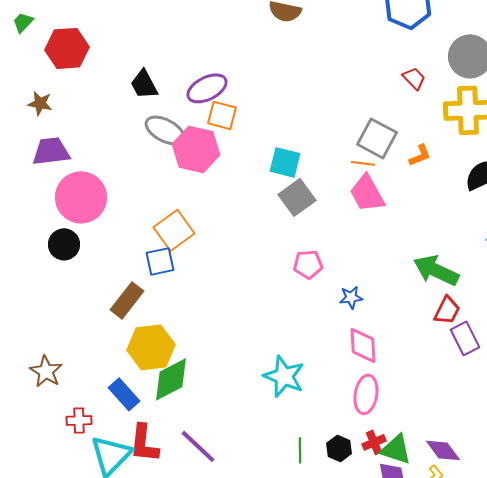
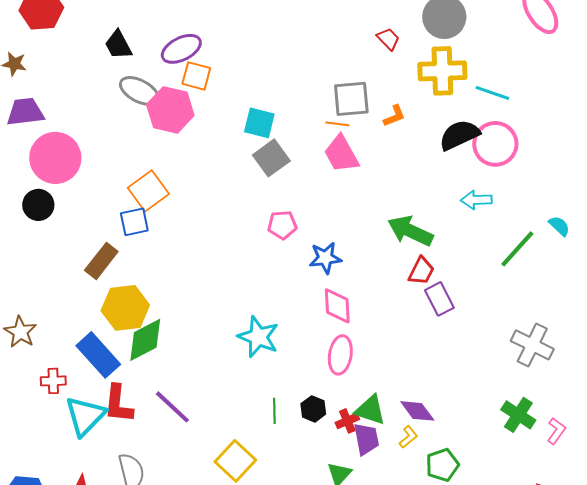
gray square: (377, 138) -> (351, 99), turned -33
blue star: (351, 297) -> (325, 258), size x1.4
blue rectangle: (124, 394) -> (98, 355), size x1.4
red cross: (374, 442) -> (347, 421), moved

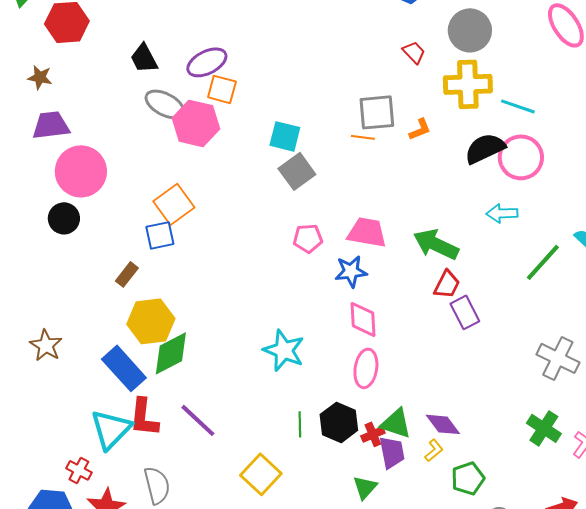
pink trapezoid: (341, 154) -> (367, 232), moved, turned 129
brown rectangle: (101, 261) -> (127, 274), size x0.7
red cross: (53, 381) -> (79, 470), moved, turned 30
black hexagon: (313, 409) -> (339, 422), size x1.5

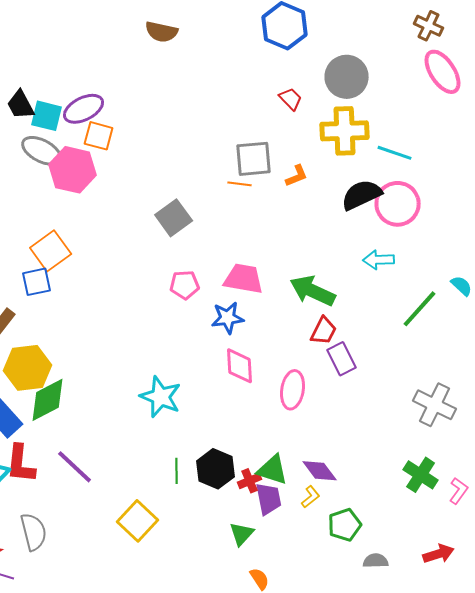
cyan square: (285, 136) -> (47, 116), moved
pink ellipse: (366, 368) -> (293, 390), moved

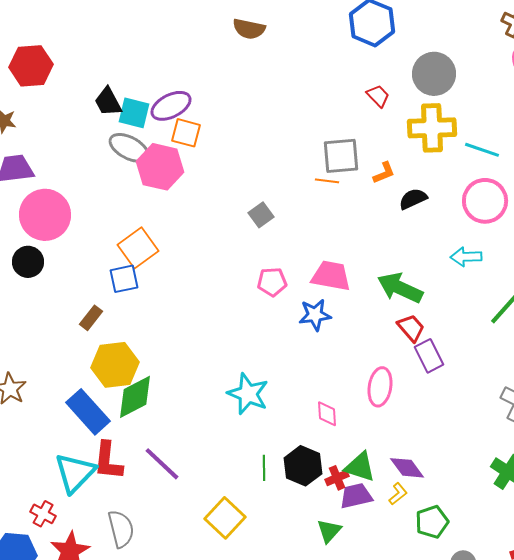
black semicircle: (362, 195) -> (413, 199), moved, size x0.7
gray square: (174, 218) -> (261, 215), size x0.7
red trapezoid: (324, 331) -> (411, 328), turned -68
pink diamond: (240, 366) -> (327, 414), moved, size x0.7
purple trapezoid: (269, 499) -> (356, 496), turned -92

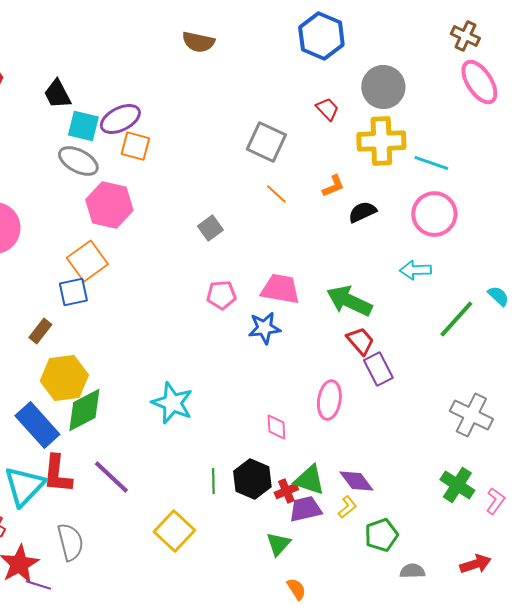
black trapezoid: (108, 102) -> (57, 94), moved
gray square: (341, 156) -> (266, 142), moved, turned 30
pink hexagon: (160, 167) -> (109, 205), moved
orange line: (327, 181) -> (276, 194), turned 35
cyan star: (248, 394) -> (172, 403), moved

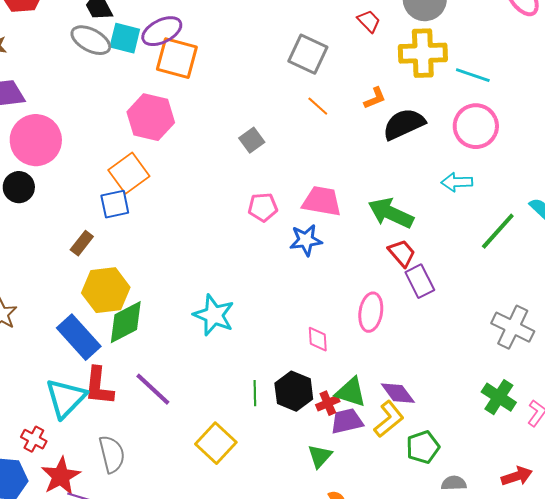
orange square: (135, 146) -> (177, 58), size x1.4
gray ellipse: (78, 161) -> (91, 40), moved
black semicircle: (362, 212) -> (404, 124), size x1.5
yellow L-shape: (347, 507) -> (389, 419), size x1.6

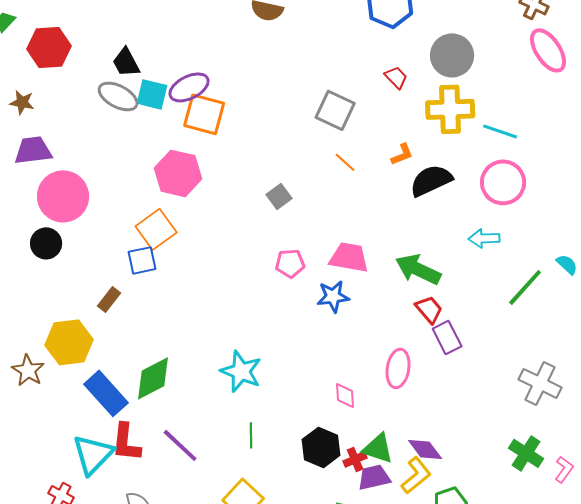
yellow hexagon: (106, 290) -> (69, 342), moved
green line: (255, 393) -> (251, 435), moved

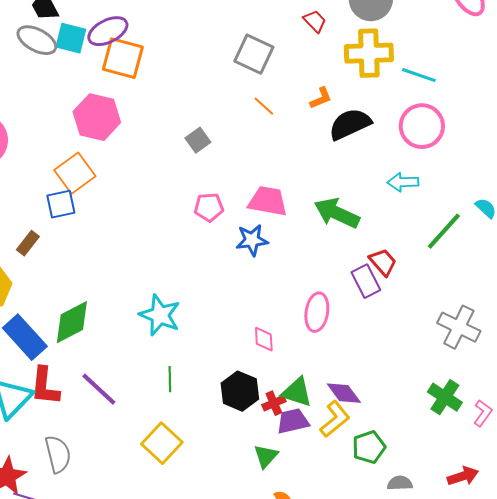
red trapezoid: (429, 309) -> (383, 262), moved

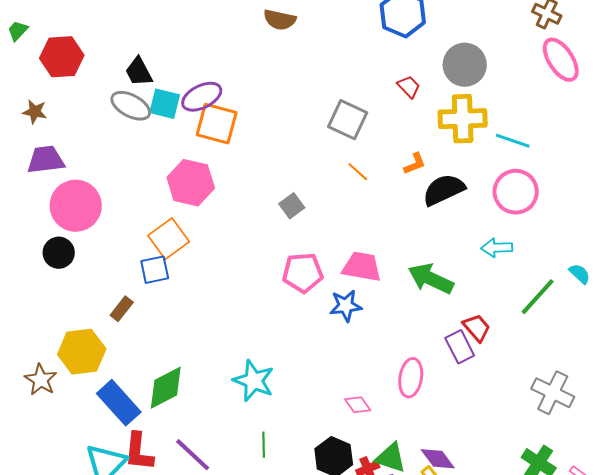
pink pentagon: (209, 207) -> (303, 273), size x1.4
pink diamond: (264, 339) -> (358, 405), turned -32

